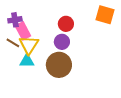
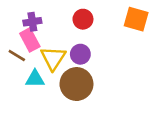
purple cross: (15, 20) -> (32, 22), moved
red circle: (66, 24) -> (83, 19), moved
yellow triangle: (29, 45) -> (53, 58), moved

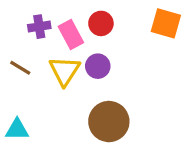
pink rectangle: (30, 40) -> (71, 34), moved
cyan triangle: (35, 79) -> (17, 129), moved
brown circle: (76, 84) -> (109, 122), moved

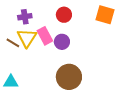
pink rectangle: (71, 34) -> (45, 36), moved
yellow triangle: (65, 71) -> (27, 38), moved

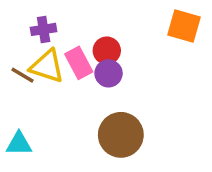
red circle: (64, 15) -> (107, 51), moved
yellow triangle: (27, 38) -> (47, 66), turned -45

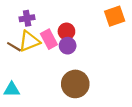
orange square: (184, 26) -> (115, 16), turned -35
yellow triangle: (47, 66) -> (29, 41), turned -40

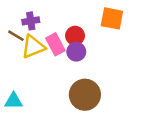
orange square: (115, 16) -> (112, 18), moved, turned 30
brown line: (14, 47) -> (16, 36), moved

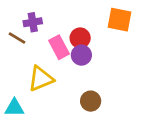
yellow triangle: (33, 47) -> (41, 79), moved
brown circle: (85, 95) -> (91, 101), size x0.6

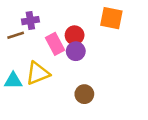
brown line: (17, 38) -> (16, 35), turned -49
cyan triangle: (14, 108) -> (13, 81), moved

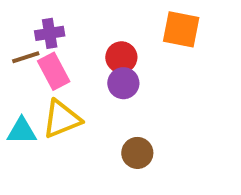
pink rectangle: (55, 44) -> (54, 71), moved

